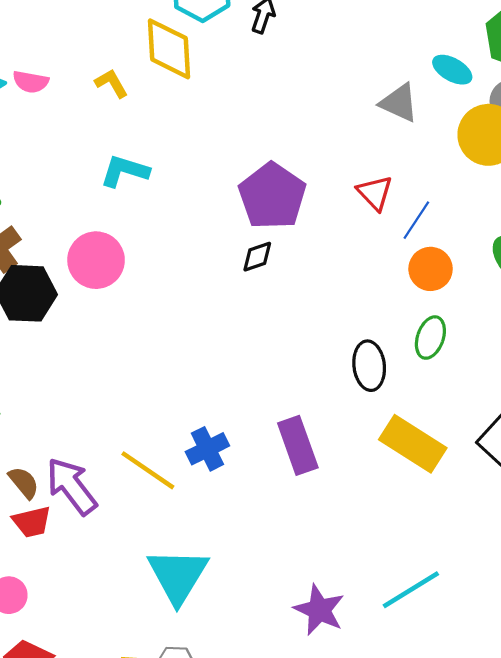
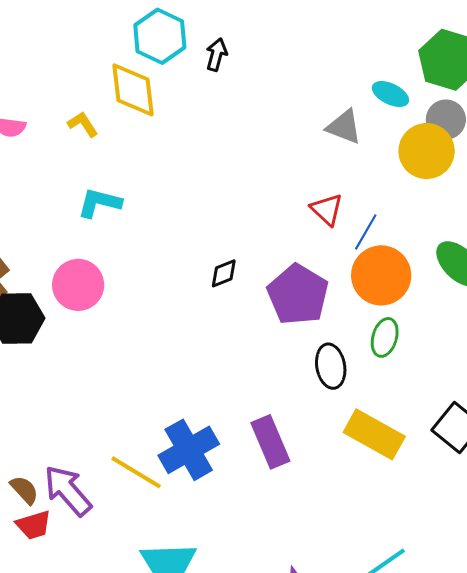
purple pentagon: (272, 196) -> (298, 295), moved
orange circle: (431, 269) -> (381, 275), size x1.5
blue cross: (207, 449) -> (189, 450), size x1.5

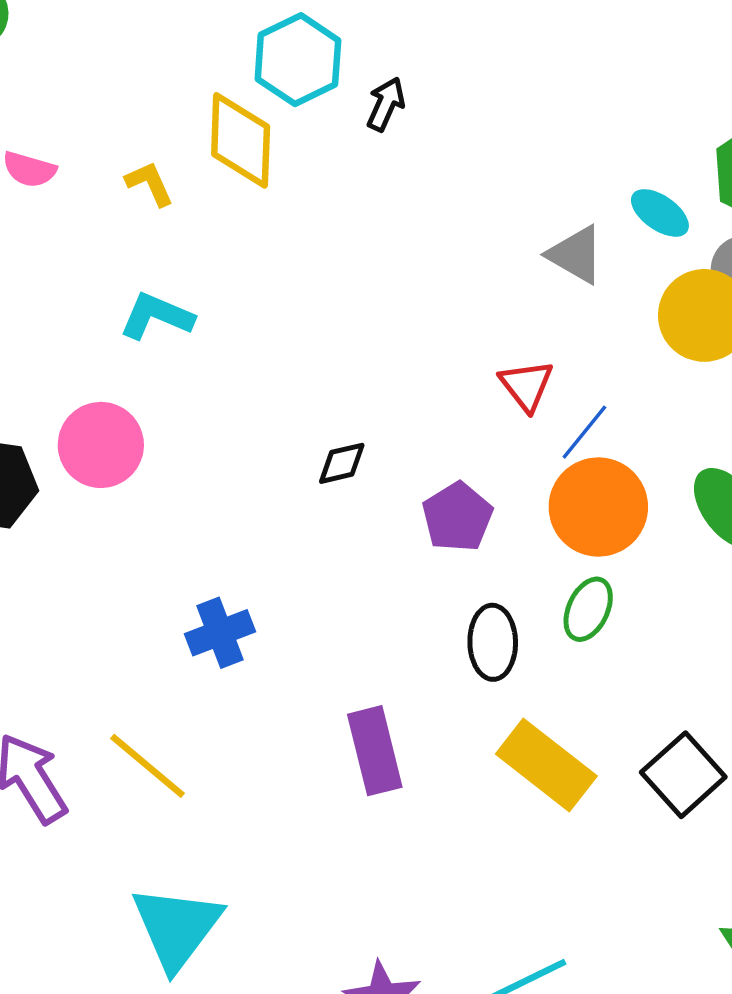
purple pentagon: (298, 295) -> (457, 517), size x0.7
blue cross: (189, 450) -> (220, 633), moved, size x0.7

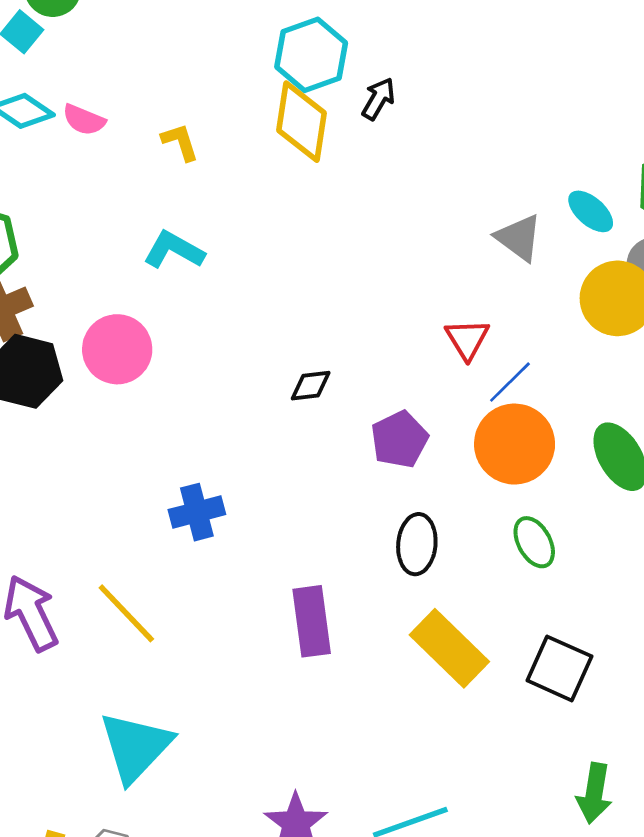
yellow diamond: (241, 140) -> (302, 122), moved
green ellipse: (588, 609) -> (534, 542), moved, turned -60
black square: (683, 775) -> (559, 668), turned -30

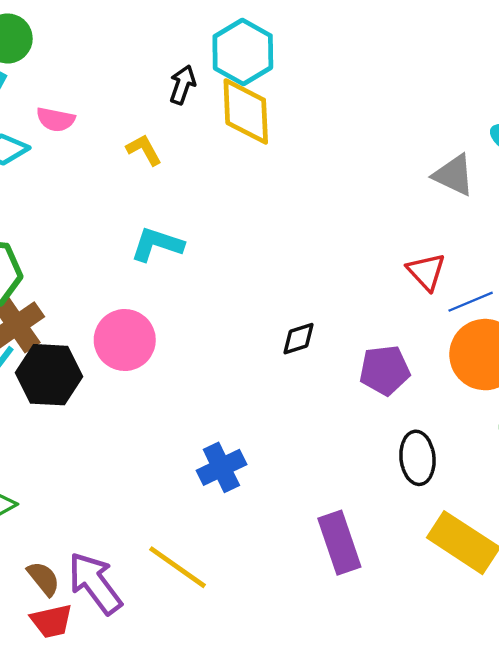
black arrow: (378, 99) -> (183, 85), moved
pink semicircle: (84, 120) -> (56, 120), moved
blue line: (510, 382) -> (471, 302), turned 33
purple pentagon: (399, 439) -> (385, 370), turned 30

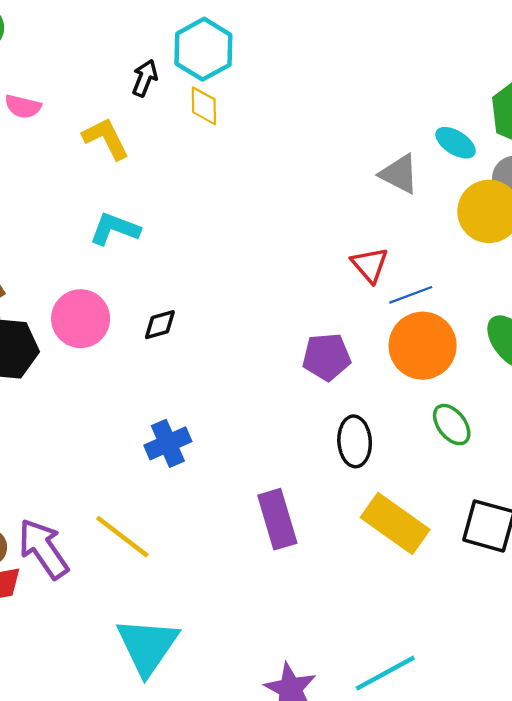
yellow diamond: (246, 111) -> (204, 106), size x0.6
yellow L-shape: (144, 150) -> (106, 138), size x1.4
black diamond: (299, 339) -> (160, 325), moved

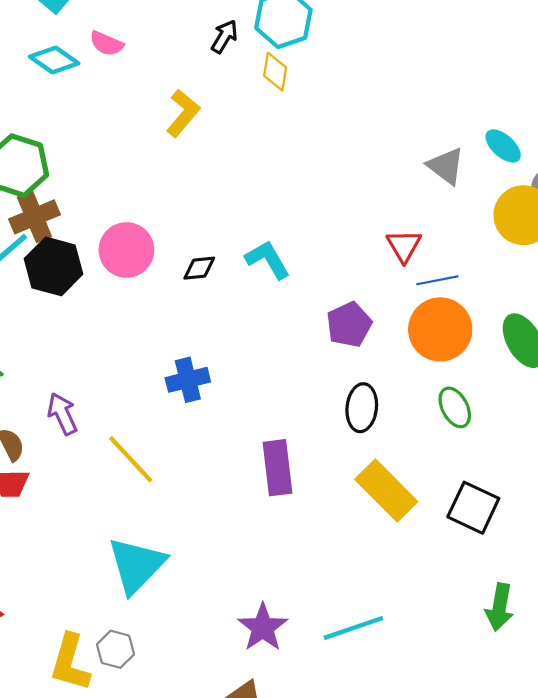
yellow L-shape: (106, 138) -> (183, 113), moved, turned 57
cyan L-shape: (115, 229) -> (268, 260), moved, turned 30
purple pentagon: (327, 357) -> (349, 325), turned -30
purple arrow: (43, 549) -> (62, 414), moved, size x0.7

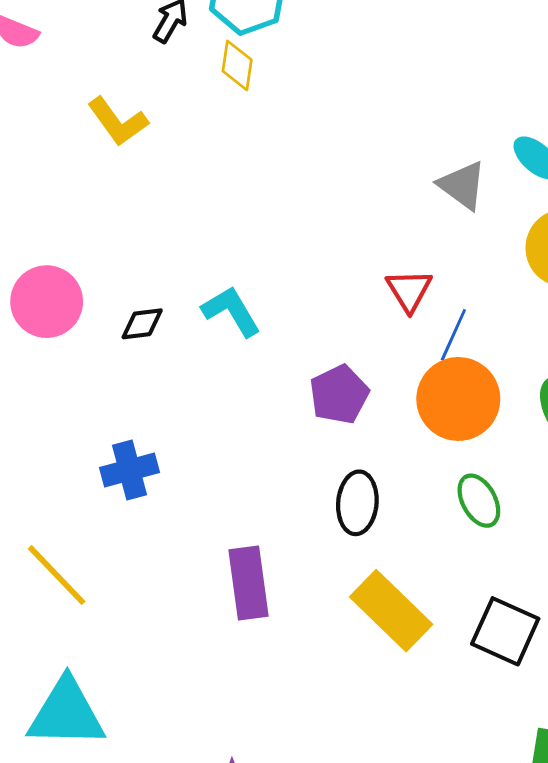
yellow L-shape: (183, 113) -> (118, 122), turned 105
blue line: (437, 280) -> (453, 335), turned -54
cyan triangle: (137, 565) -> (66, 713), turned 48

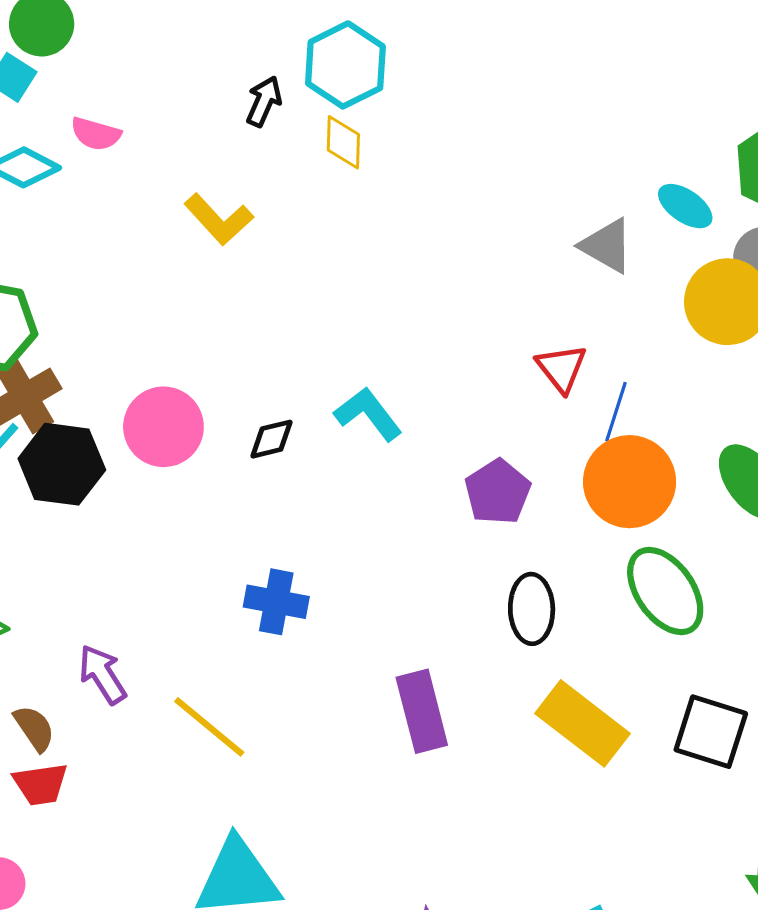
blue cross: (130, 470) -> (276, 602), turned 32
green ellipse: (479, 501) -> (665, 591), size x1.5

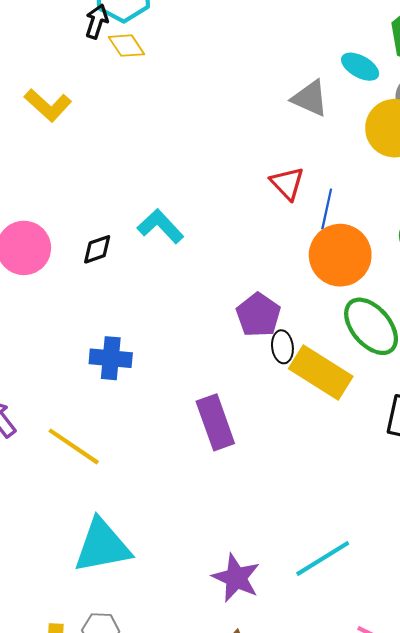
black arrow: (264, 101) -> (97, 21), moved
yellow diamond: (343, 142) -> (127, 46), turned -30
purple pentagon: (498, 492) -> (258, 315), moved
black ellipse: (532, 609) -> (282, 347), size x0.7
yellow rectangle: (583, 723) -> (321, 373), moved

